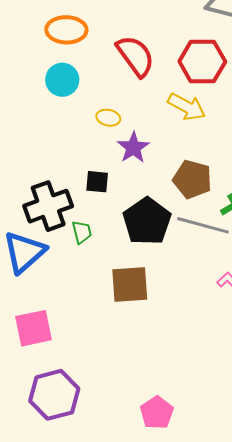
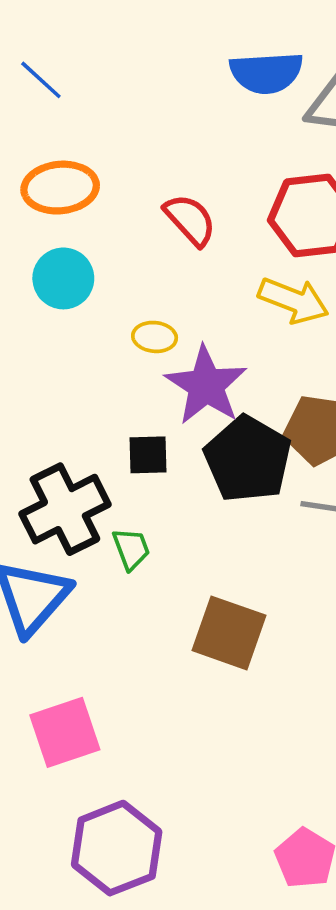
red semicircle: (135, 56) -> (190, 220), size x0.7
purple star: (133, 148) -> (206, 385), size x1.4
black pentagon: (147, 221) -> (248, 459), moved
brown square: (130, 284) -> (229, 633), turned 30

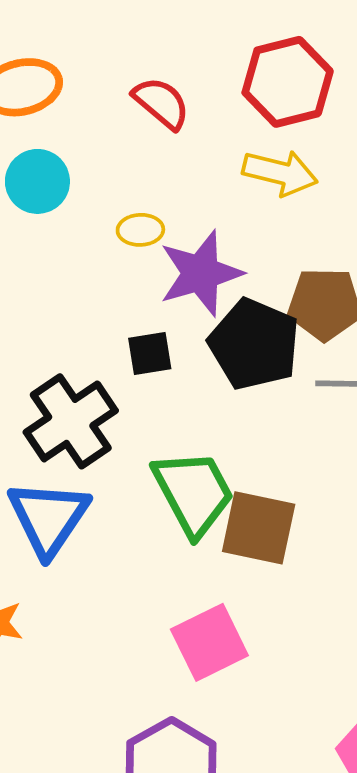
purple star: (206, 385) -> (201, 273), turned 30
green trapezoid: (131, 549) -> (193, 493), moved, size x2.0
pink square: (65, 732) -> (209, 642), moved

